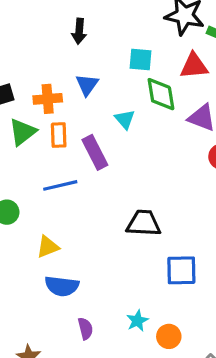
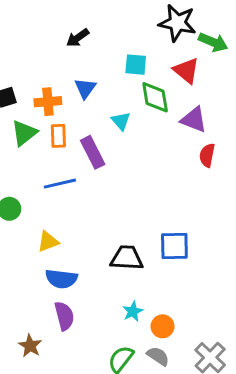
black arrow: (79, 31) -> (78, 38), turned 50
red triangle: (194, 66) -> (186, 70), turned 44
black trapezoid: (144, 223) -> (127, 258), moved
blue square: (181, 270) -> (174, 246), moved
purple semicircle: (85, 329) -> (64, 316), moved, size x1.4

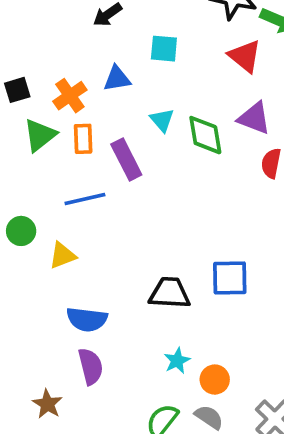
cyan square: (136, 65) -> (164, 49), moved
blue triangle: (85, 88) -> (117, 79), turned 45
green diamond: (155, 97) -> (205, 135), moved
orange cross: (48, 102) -> (70, 96), turned -30
yellow triangle: (48, 242) -> (62, 255), moved

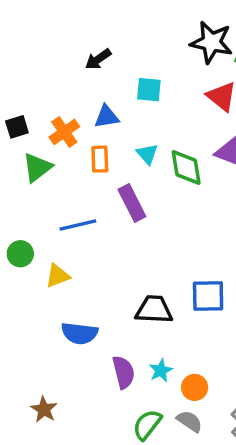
orange rectangle: (83, 139) -> (100, 159), moved
purple rectangle: (126, 160) -> (132, 203), moved
purple semicircle: (91, 366) -> (123, 372), moved

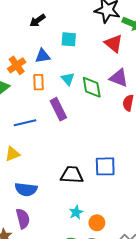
purple semicircle: (123, 372) -> (23, 219), moved

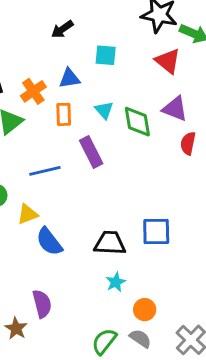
blue semicircle: (26, 189) -> (49, 242), moved, turned 45
cyan star: (76, 212) -> (116, 282), moved

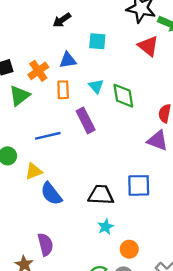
purple triangle: (175, 109) -> (158, 141), moved

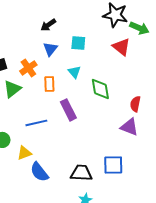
blue triangle: (68, 60) -> (50, 49), moved, turned -42
cyan triangle: (96, 86) -> (74, 72), moved

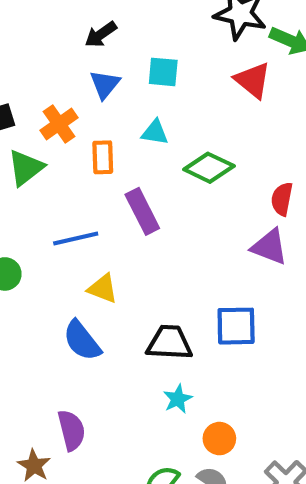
cyan triangle: (74, 72) -> (155, 132), turned -40
green diamond: (100, 89) -> (209, 168), turned -55
yellow triangle: (24, 153) -> (103, 289), moved, turned 42

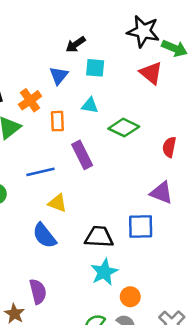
black arrow: (101, 34) -> (76, 44), moved
purple triangle: (269, 247) -> (161, 193), moved
cyan star: (178, 399) -> (104, 272), size x1.5

